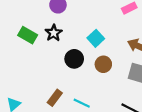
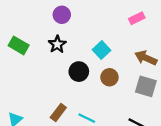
green rectangle: (28, 35) -> (19, 45), moved

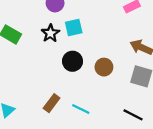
cyan square: (102, 50) -> (74, 27), moved, turned 30

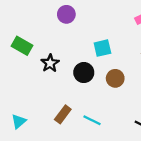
cyan square: (74, 27) -> (102, 48), moved
black star: (50, 33) -> (50, 63), moved

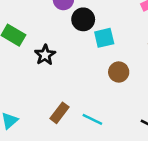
black circle: (84, 73) -> (83, 19), moved

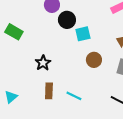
black star: (45, 55) -> (43, 63), moved
brown rectangle: (59, 113) -> (49, 91), turned -35

